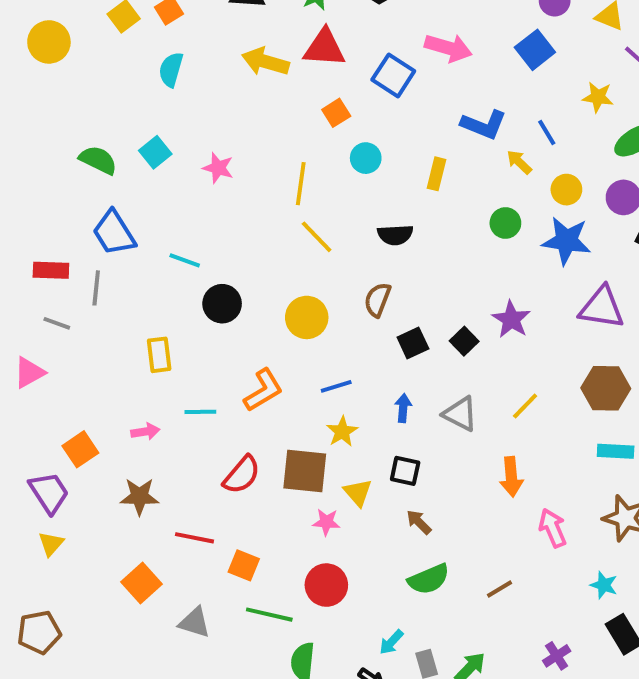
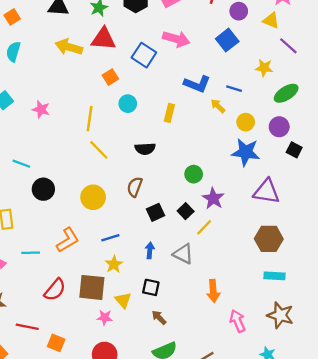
blue line: (547, 132) -> (234, 89), turned -42
green circle: (505, 223) -> (194, 174), moved
yellow line: (525, 406) -> (204, 227), moved

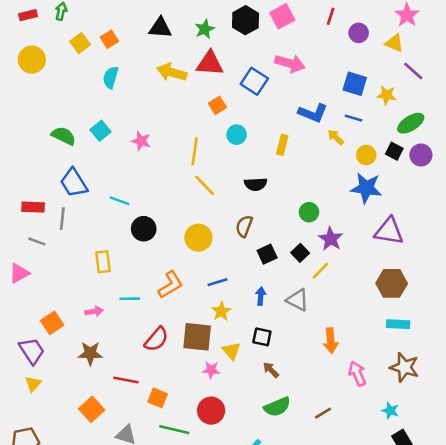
blue square: (227, 40) -> (355, 84), moved, turned -35
purple circle: (279, 127) -> (421, 155), moved
black square: (294, 150) -> (394, 151), moved

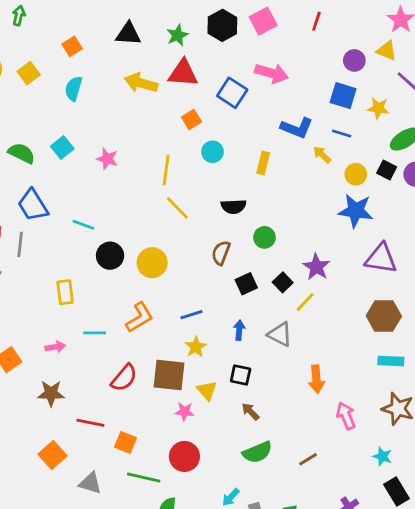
purple circle: (359, 33) -> (354, 60), moved
yellow square: (80, 43) -> (29, 73), moved
green circle: (309, 212) -> (264, 237), moved
yellow circle: (198, 238) -> (152, 263), moved

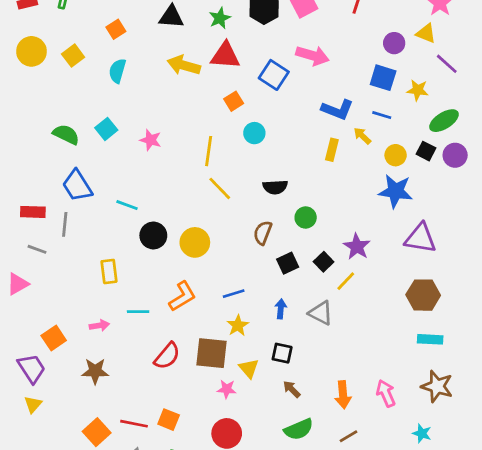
yellow rectangle: (263, 163) -> (332, 150), moved
orange arrow: (316, 379) -> (343, 395), moved
red line: (90, 423) -> (134, 424), moved

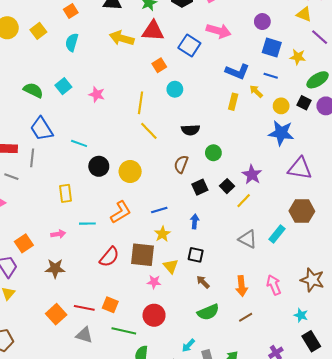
purple circle: (394, 43) -> (262, 22), moved
gray triangle: (321, 313) -> (248, 239), moved
cyan rectangle: (430, 339) -> (277, 234), moved, turned -54

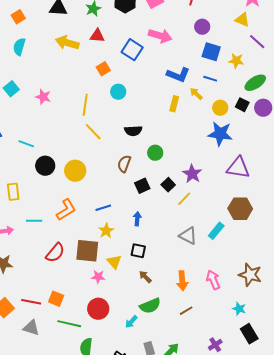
red triangle: (153, 31) -> (97, 36), size x0.7
cyan arrow: (188, 345) -> (131, 322), moved

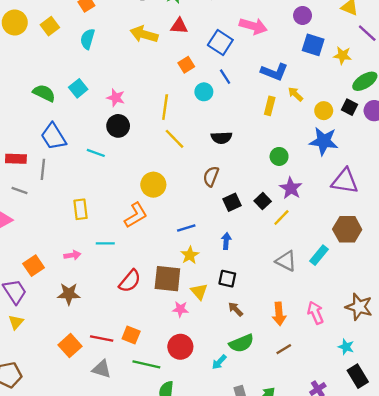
blue line: (210, 79) -> (225, 77), moved, turned 40
green circle: (155, 153) -> (279, 156), moved
black circle: (45, 166) -> (118, 126), moved
orange L-shape: (66, 210) -> (136, 215), moved

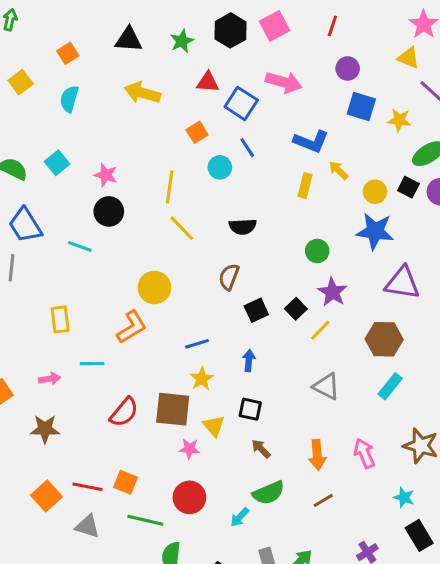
red triangle: (179, 26) -> (208, 82), moved
brown hexagon: (347, 229) -> (384, 339), moved
cyan rectangle: (319, 255) -> (390, 386), moved

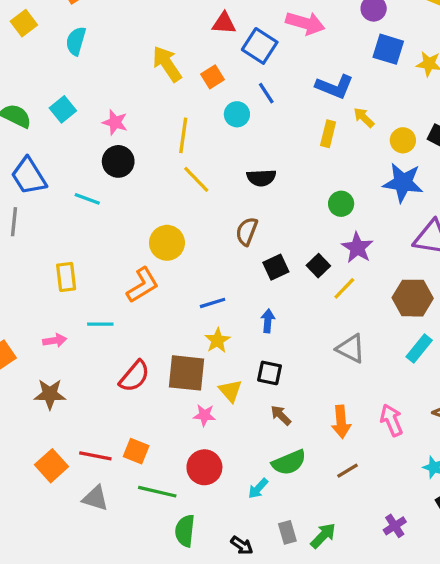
yellow arrow: (142, 93) -> (167, 64), moved, turned 40

